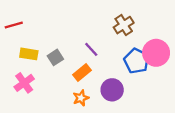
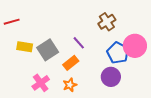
gray square: (55, 57) -> (48, 50), size x1.5
pink cross: (24, 83) -> (41, 83), moved
purple circle: (112, 90) -> (111, 77), moved

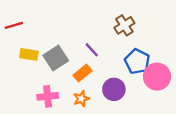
pink circle: (135, 46) -> (157, 77), moved
purple circle: (111, 77) -> (114, 89), moved
pink cross: (41, 83) -> (48, 96), turned 30

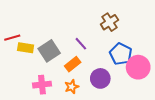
red line: (14, 25) -> (12, 38), moved

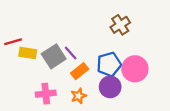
purple line: (81, 44) -> (71, 53), moved
blue pentagon: (121, 54) -> (109, 64), moved, turned 30
pink circle: (138, 67) -> (135, 69), moved

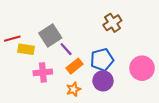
gray square: (54, 56) -> (50, 35), moved
pink circle: (135, 69) -> (142, 68), moved
pink cross: (46, 94) -> (43, 72), moved

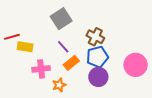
brown cross: (112, 23) -> (95, 37), moved, turned -30
gray square: (50, 35) -> (61, 19), moved
orange star: (73, 89) -> (59, 85), moved

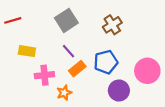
red line: (12, 37) -> (13, 20), moved
brown cross: (95, 37) -> (112, 25), moved, turned 30
purple circle: (98, 77) -> (119, 91), moved

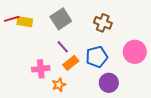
brown cross: (112, 25) -> (103, 23), turned -36
yellow rectangle: (27, 51) -> (25, 22), moved
pink circle: (147, 71) -> (135, 52), moved

